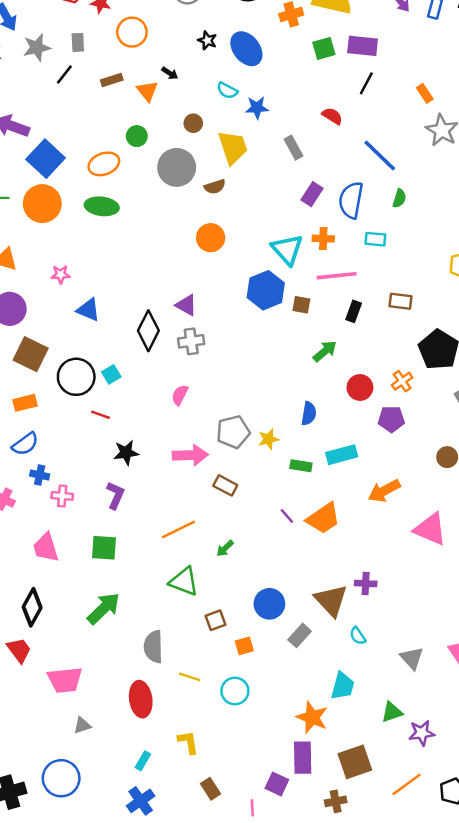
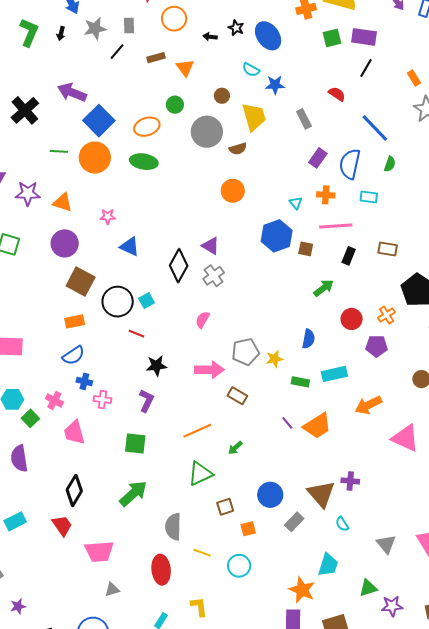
black arrow: (170, 73) -> (210, 37), moved, turned 152
cyan triangle: (287, 250) -> (296, 203), size x0.5
gray cross: (191, 341) -> (214, 276), turned -30
pink trapezoid: (46, 547) -> (74, 432), moved
green triangle: (184, 581) -> (200, 474), turned -48

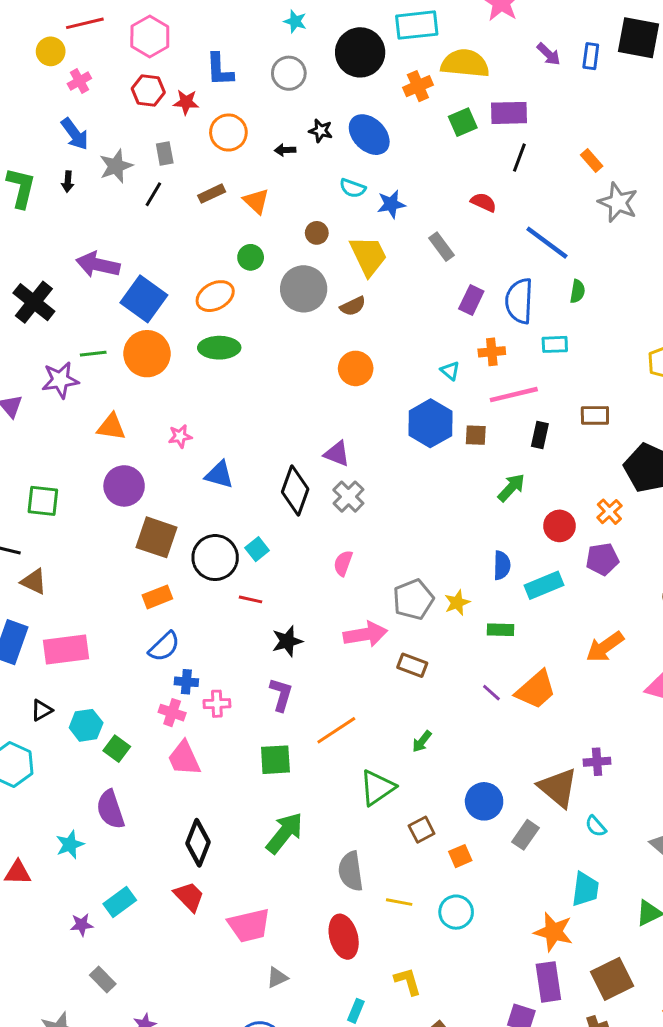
purple star: (28, 193) -> (60, 380), moved
cyan rectangle: (334, 374) -> (544, 585), moved
pink cross: (54, 400) -> (172, 713), moved
orange line: (197, 431) -> (336, 730), moved

